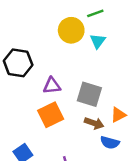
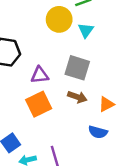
gray square: (89, 94) -> (77, 68), moved
brown arrow: (94, 123) -> (77, 97), moved

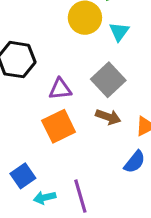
gray square: (77, 68) -> (108, 80), turned 30
blue semicircle: (98, 132) -> (135, 162), turned -66

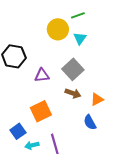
orange square: (59, 126) -> (41, 111), moved
blue semicircle: (135, 162) -> (90, 122), turned 112

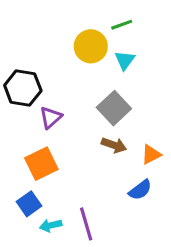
purple triangle: (42, 75) -> (51, 117), moved, turned -35
orange square: (41, 111) -> (41, 164), moved
blue semicircle: (90, 122) -> (140, 190), turned -98

